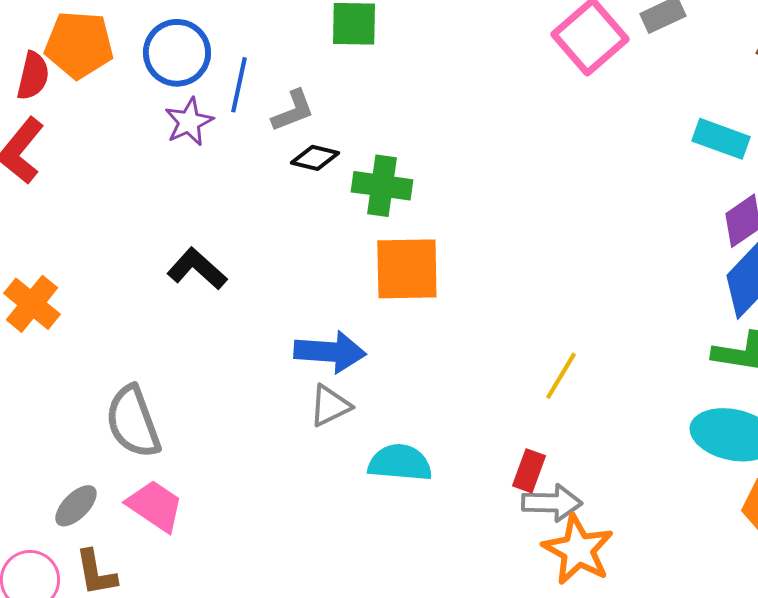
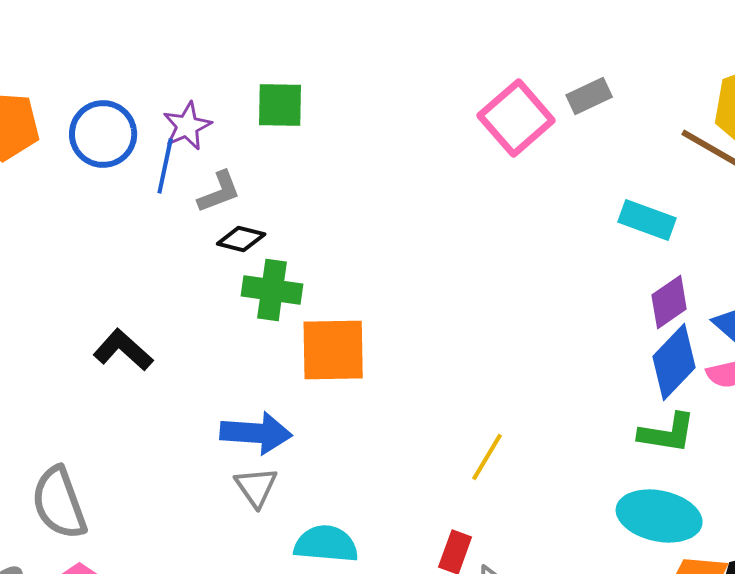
purple star: (189, 122) -> (187, 126), moved
green cross: (382, 186) -> (272, 290), moved
gray triangle: (330, 406) -> (256, 487), turned -39

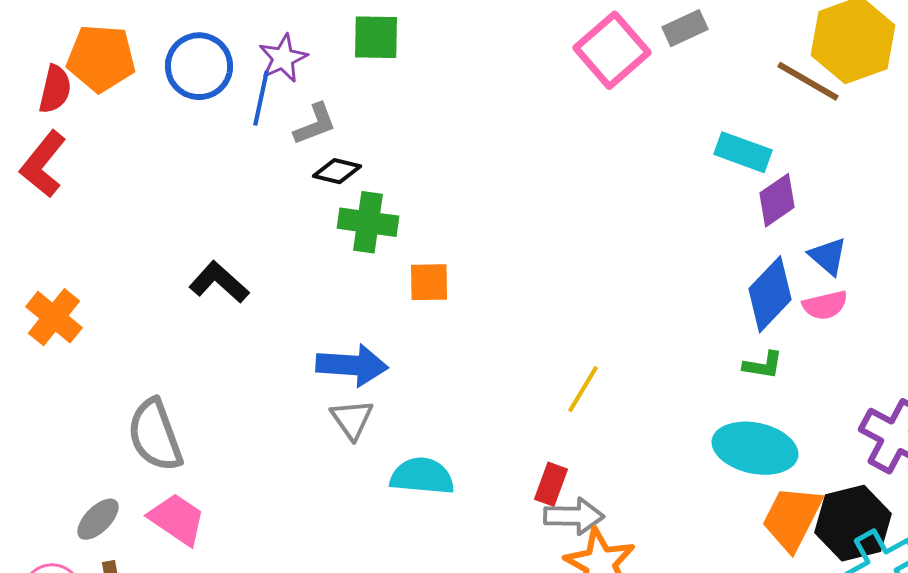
purple diamond: (669, 302) -> (777, 200), moved
orange square: (333, 350) -> (429, 282), size x0.6
green L-shape: (667, 433) -> (763, 365), size x0.7

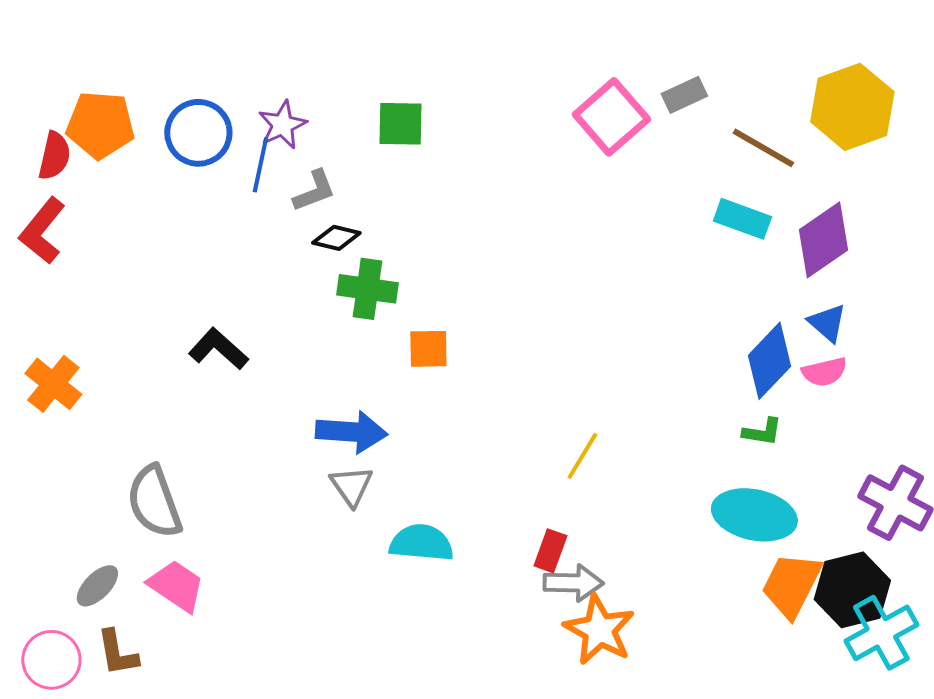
green square: (376, 37) -> (400, 124), moved
brown line: (808, 81) -> (763, 148), moved
purple diamond: (777, 200) -> (823, 240), moved, size x1.4

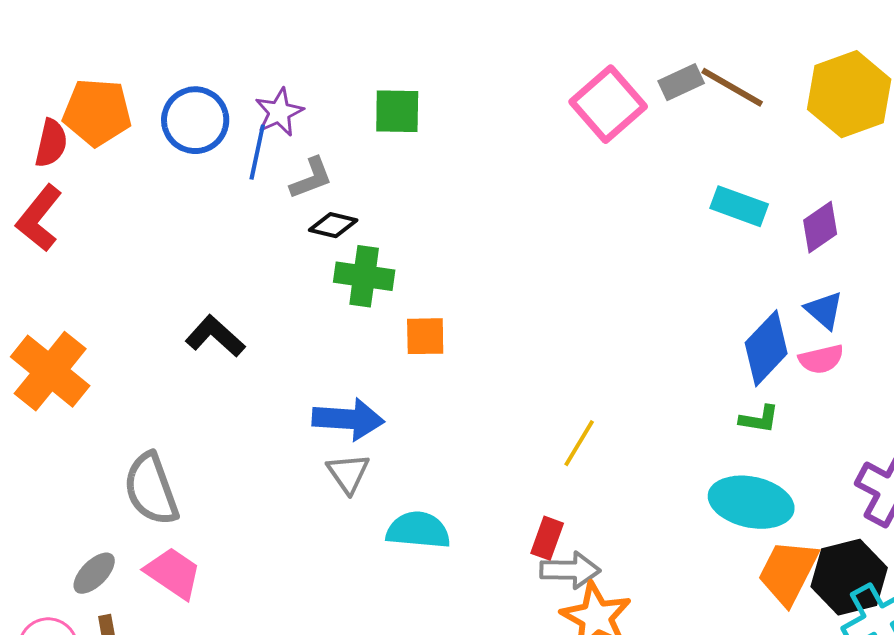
brown line: (763, 148) -> (732, 87), moved
purple diamond: (823, 240) -> (820, 227), size x0.7
orange cross: (53, 384) -> (50, 371), size x1.4

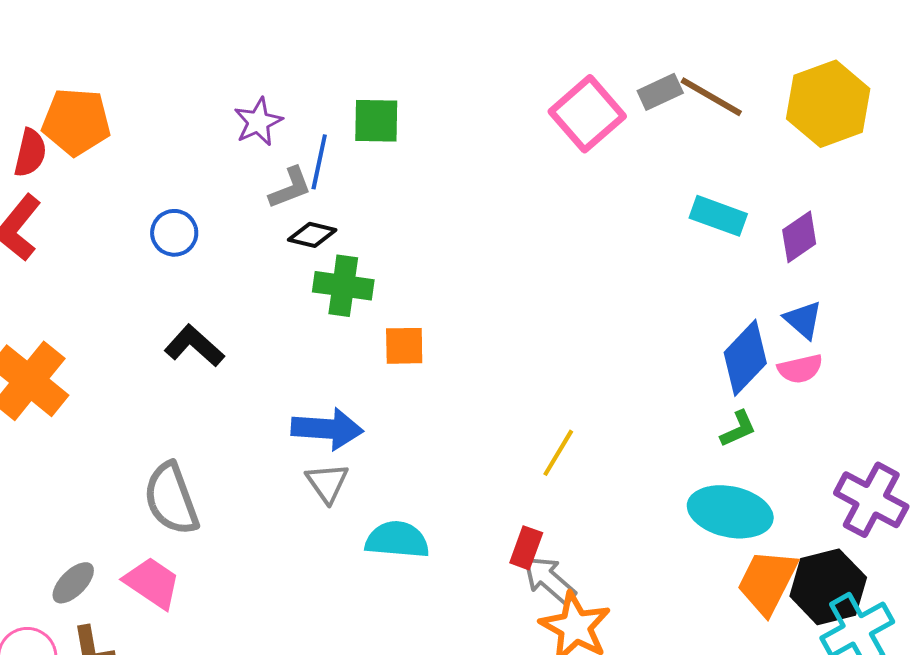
blue circle: (195, 120) -> (174, 233), moved, size x0.7
blue line: (257, 152) -> (319, 162), moved
green L-shape: (759, 419) -> (738, 429), turned -33
gray semicircle: (151, 489) -> (171, 499), moved
gray arrow: (570, 570) -> (549, 580), turned -140

